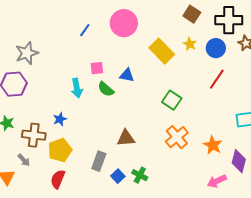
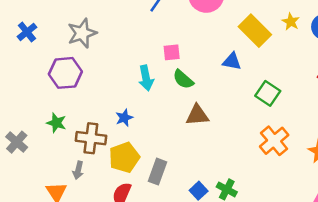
blue triangle: (127, 75) -> (232, 61), moved
brown triangle: (126, 138) -> (197, 115), moved
gray arrow: (24, 160) -> (78, 170), turned 56
gray rectangle: (99, 161) -> (158, 172), moved

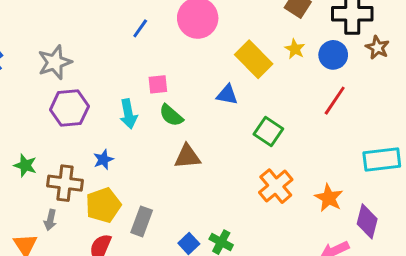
purple hexagon: (65, 73) -> (69, 108), moved

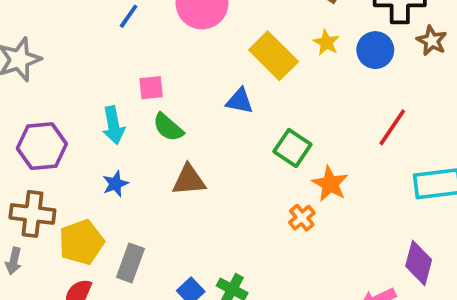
red line: (335, 101) -> (392, 127), moved
purple hexagon: (69, 108) -> (42, 146), moved
blue star: (103, 160) -> (115, 184), moved
orange cross: (276, 186) -> (302, 218), size x0.6
orange star: (329, 198) -> (330, 184), moved

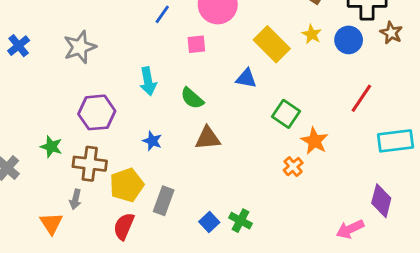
pink square: (151, 88) -> (196, 44), moved
cyan arrow: (113, 125) -> (148, 81), moved
blue star: (115, 184) -> (152, 141), turned -30

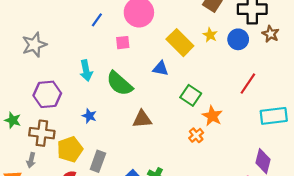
green semicircle: (192, 98) -> (120, 84), size x1.5
brown triangle: (208, 138) -> (142, 119), moved

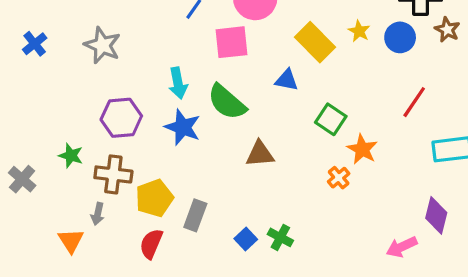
pink square: (123, 43) -> (232, 42), size x1.6
gray star: (34, 45) -> (102, 45), turned -30
blue star: (89, 116) -> (183, 127), moved, size x1.6

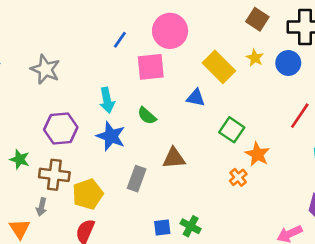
green semicircle: (227, 102) -> (147, 116), size x0.6
gray rectangle: (195, 215) -> (137, 179), moved
blue square: (246, 239) -> (162, 227), turned 36

